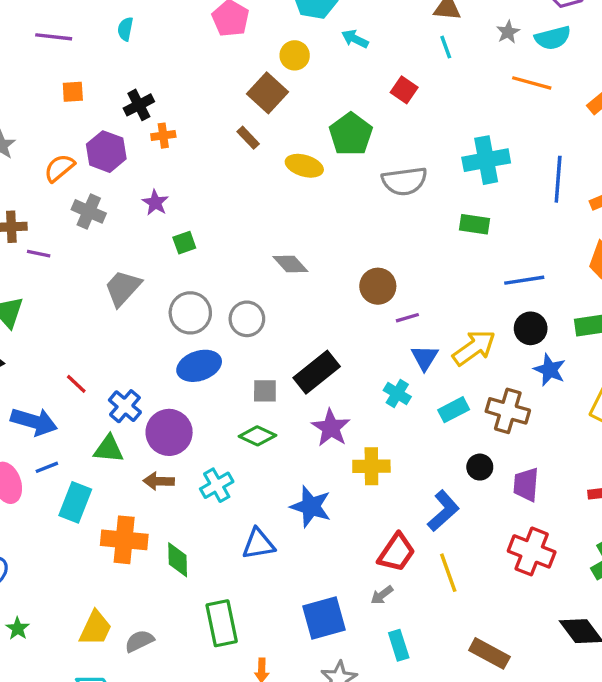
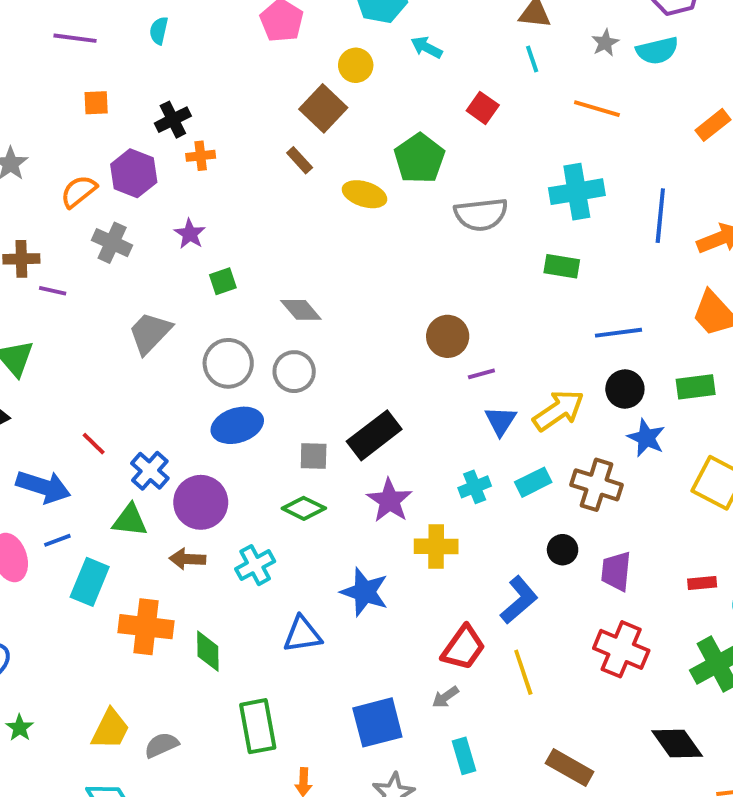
orange line: (532, 83) -> (597, 109), moved
gray diamond: (290, 264) -> (301, 310), moved
cyan cross: (397, 393) -> (475, 487), moved, turned 36

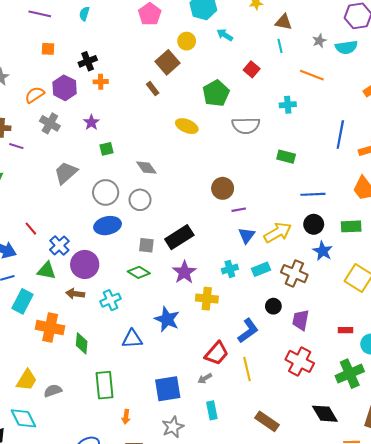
cyan cross: (577, 192) -> (288, 105), moved, size x0.6
yellow ellipse: (364, 194) -> (187, 126), moved

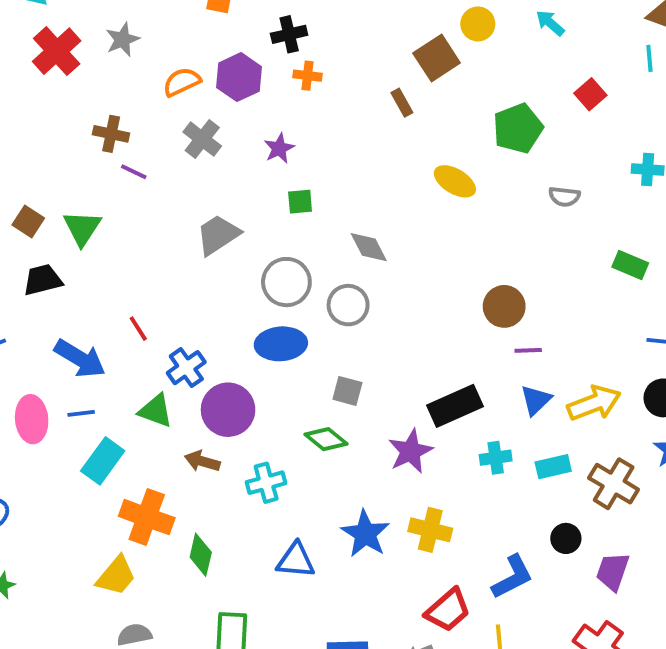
gray semicircle: (246, 126) -> (564, 197), size x0.6
black rectangle: (179, 237) -> (455, 406), moved
yellow cross: (207, 299) -> (430, 530), moved
yellow trapezoid: (27, 380) -> (116, 576), moved

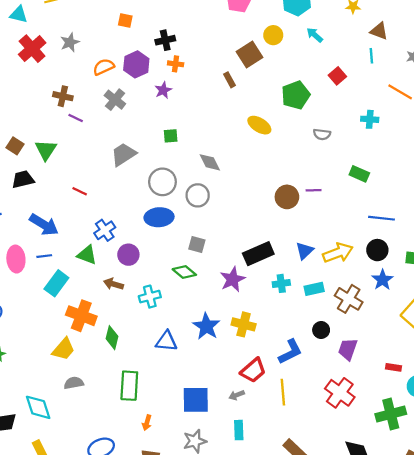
purple star: (279, 148) -> (163, 90), moved
red line: (138, 329) -> (80, 191), moved, turned -32
purple line: (528, 350) -> (314, 190), moved
purple circle: (228, 410) -> (128, 255), size x0.7

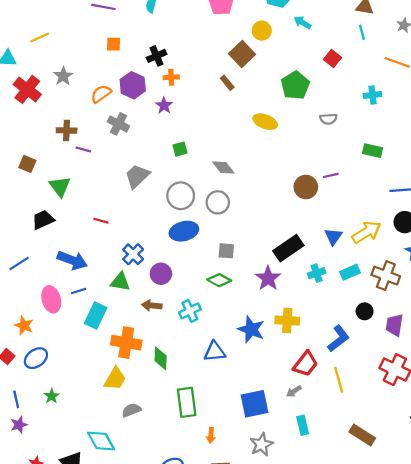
brown square: (15, 146) -> (27, 164), moved

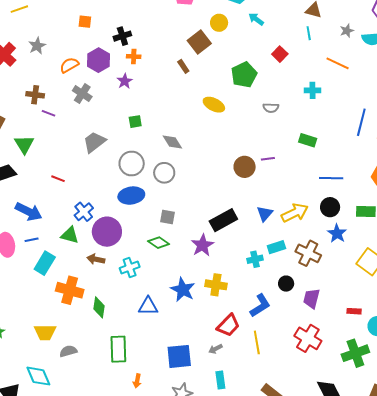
cyan cross: (317, 273) -> (255, 259), moved
purple circle: (161, 274) -> (107, 232), size x1.5
yellow trapezoid: (115, 379) -> (45, 332), moved, turned 55

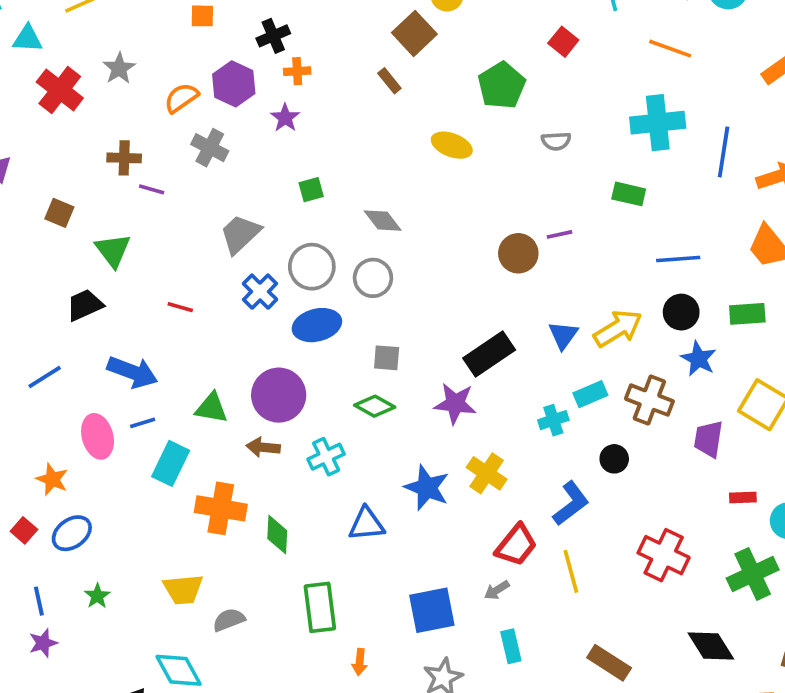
cyan cross: (313, 90) -> (658, 123), moved, size x1.8
blue cross: (84, 212) -> (260, 292), moved
purple star: (202, 245) -> (455, 404), turned -30
yellow cross: (216, 285) -> (487, 473), turned 30
purple trapezoid: (312, 299) -> (708, 439), moved

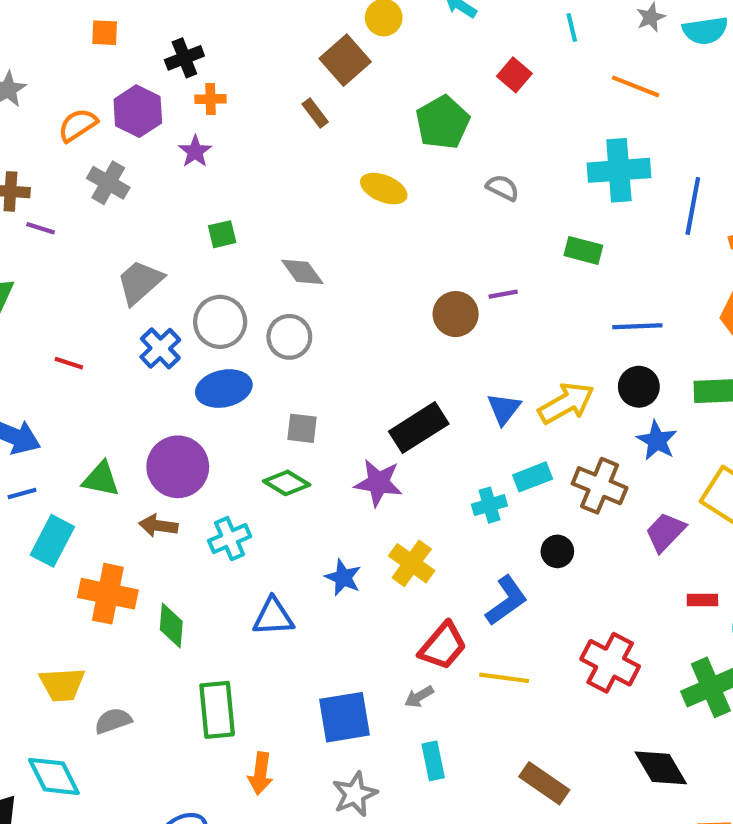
gray semicircle: (556, 141) -> (503, 188), turned -152
purple trapezoid: (708, 439) -> (665, 532), turned 33
blue star: (427, 488) -> (343, 577), size x0.7
yellow line: (571, 571) -> (504, 678), turned -69
orange arrow: (360, 662) -> (260, 773), size x1.4

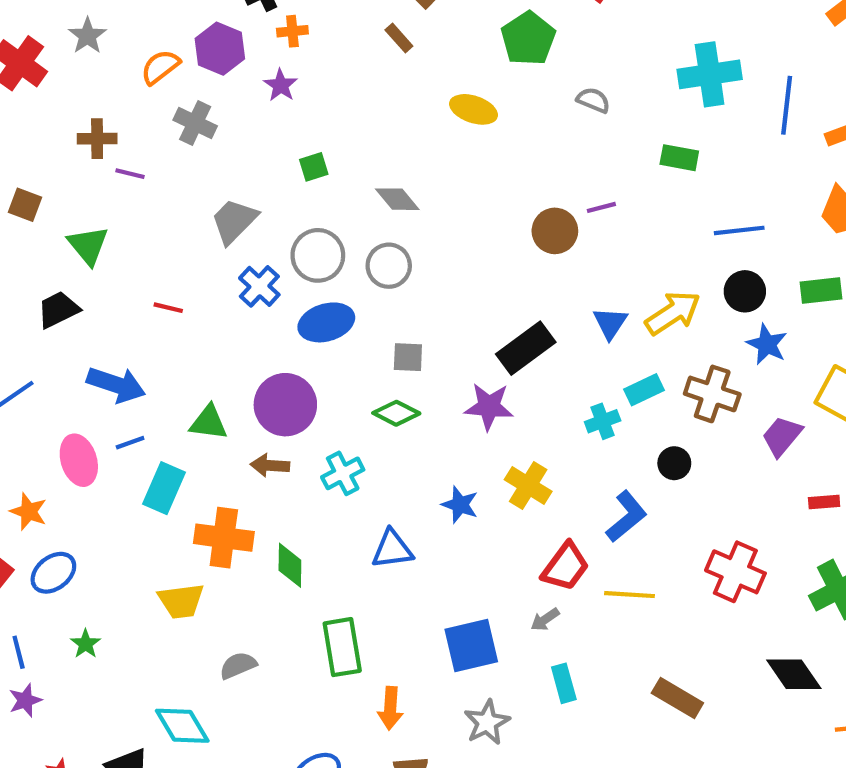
yellow trapezoid: (62, 684) -> (181, 601), moved

